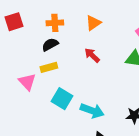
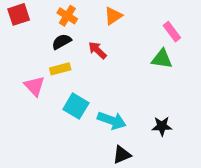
orange cross: (55, 23) -> (67, 16), turned 35
red arrow: (92, 55) -> (97, 50), moved

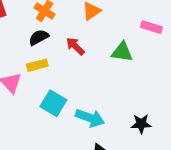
pink rectangle: (172, 32) -> (151, 27), turned -36
green triangle: (162, 59) -> (122, 52), moved

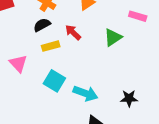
green triangle: (122, 52) -> (113, 37), turned -42
yellow rectangle: (37, 65) -> (51, 46), moved

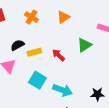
black semicircle: (42, 25) -> (17, 45), moved
red arrow: (73, 32) -> (58, 55), moved

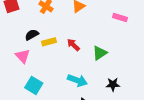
green triangle: (84, 45) -> (100, 53), moved
cyan square: (37, 80) -> (34, 85), moved

